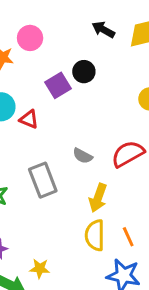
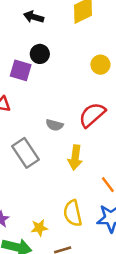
black arrow: (103, 30) -> (34, 17), moved
purple square: (58, 85) -> (21, 70), turned -30
yellow semicircle: (95, 235) -> (73, 213), moved

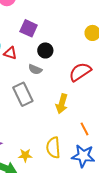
black circle: (40, 54) -> (45, 50), moved
gray semicircle: (54, 125) -> (35, 69), moved

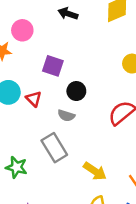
red triangle: (10, 53) -> (34, 99), turned 32
yellow arrow: (62, 104) -> (95, 171), moved, turned -66

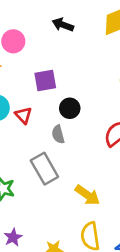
purple square: (53, 66) -> (45, 81), turned -30
gray semicircle: (66, 116) -> (58, 134), turned 56

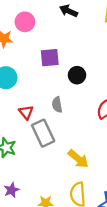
black circle: (70, 108) -> (77, 75), moved
red triangle: (24, 115) -> (26, 112), moved

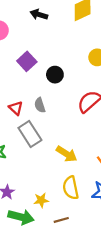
purple square: (50, 58) -> (27, 61), turned -30
red triangle: (26, 112) -> (16, 108), moved

